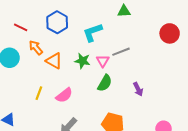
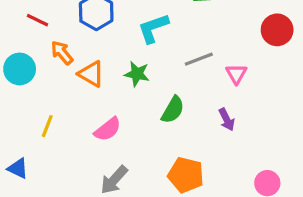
pink triangle: (103, 61) -> (236, 74), moved
yellow line: (39, 93) -> (47, 126), moved

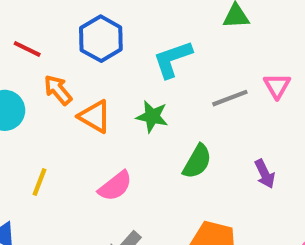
pink triangle: (236, 74) -> (277, 86), moved

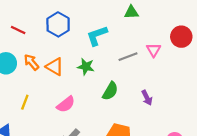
orange arrow: (58, 90) -> (31, 62), moved

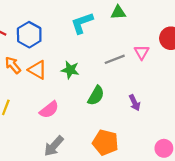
blue hexagon: (58, 24) -> (29, 35), moved
cyan L-shape: (97, 36) -> (82, 23), moved

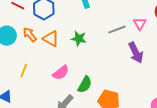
green semicircle: (96, 96) -> (85, 85), moved
purple arrow: (135, 103) -> (136, 53), moved, size x1.5

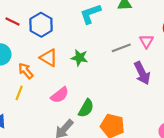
orange arrow: (30, 35) -> (26, 71), moved

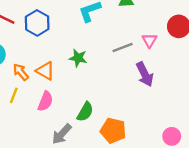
orange triangle: (49, 58) -> (45, 71), moved
pink semicircle: (60, 95) -> (45, 101), moved, turned -30

